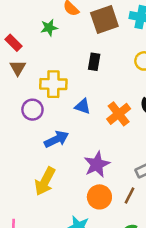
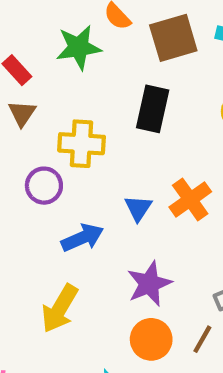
green star: (49, 28) -> (79, 47), size x1.5
black rectangle: (94, 62) -> (153, 109), size x1.5
blue triangle: (83, 106) -> (138, 208), moved, turned 42

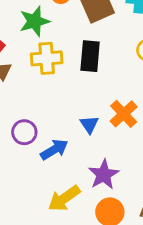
yellow cross: (82, 144) -> (47, 58), moved
purple circle: (44, 186) -> (24, 132), moved
yellow arrow: (60, 309) -> (64, 198), moved, turned 32

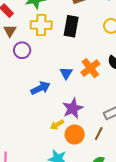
purple circle: (24, 132) -> (22, 50), moved
yellow arrow: (64, 198) -> (57, 125), moved, size x0.6

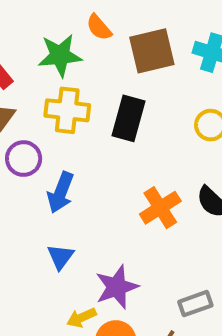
blue triangle: (66, 73) -> (60, 257), moved
blue arrow: (41, 88) -> (61, 192), moved, turned 132

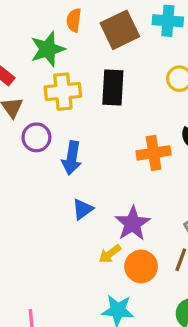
orange semicircle: (99, 27) -> (74, 20), turned 60
orange cross: (160, 208) -> (154, 153), turned 36
blue triangle: (60, 257) -> (83, 209), turned 30

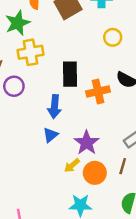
black rectangle: (113, 87) -> (70, 74), moved
blue arrow: (72, 158) -> (54, 107), moved

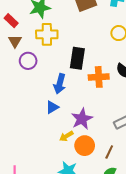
brown line: (123, 166) -> (109, 152), moved

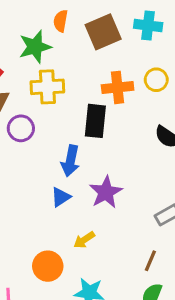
orange cross: (99, 77) -> (118, 87), moved
purple star: (82, 119) -> (106, 192), moved
orange circle: (85, 146) -> (48, 266), moved

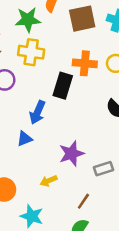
purple star: (106, 192) -> (71, 154), moved
yellow arrow: (84, 240) -> (49, 181), moved

